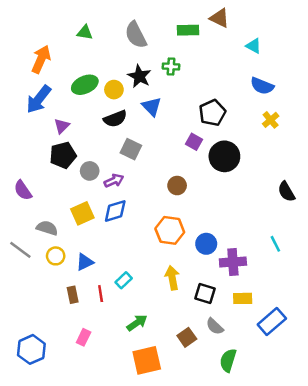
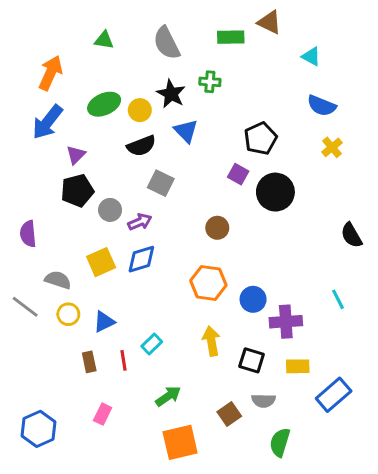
purple semicircle: (23, 190) -> (28, 234), turned 30
gray semicircle: (215, 326) -> (263, 401), turned -42

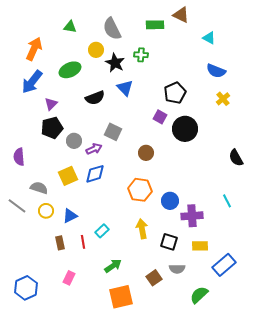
yellow circle: (140, 110) -> (96, 50), moved
gray square: (161, 183) -> (113, 132), moved
green semicircle: (280, 442) -> (199, 295), moved, turned 30

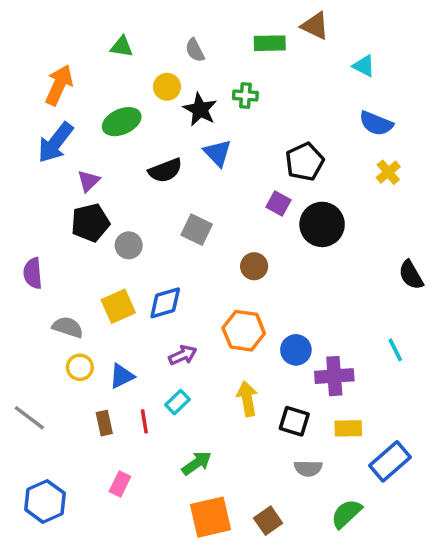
gray semicircle: (112, 29) -> (195, 50), size x0.6
purple arrow: (94, 149) -> (183, 355), moved
gray line: (17, 206) -> (29, 418), moved
brown square: (154, 278) -> (268, 521), moved

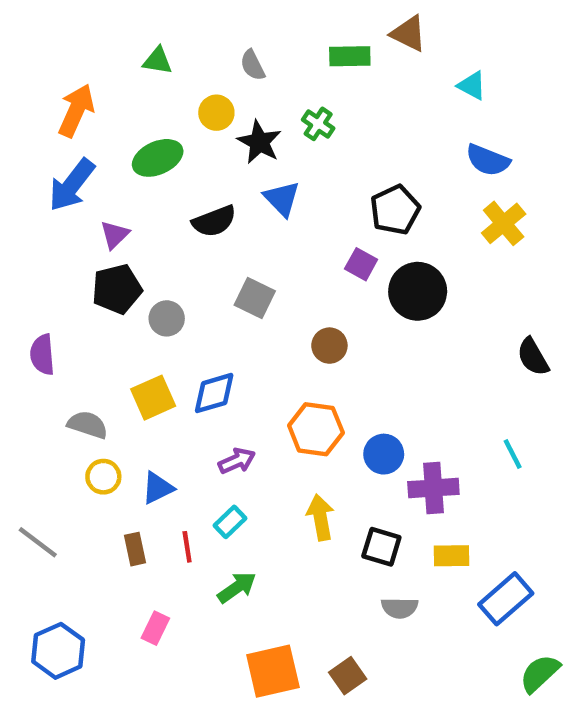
green cross: (245, 95) -> (318, 124), turned 30
yellow cross: (388, 172) -> (504, 223), size x1.4
green arrow: (197, 463) -> (237, 587), moved
green semicircle: (346, 514) -> (540, 673), moved

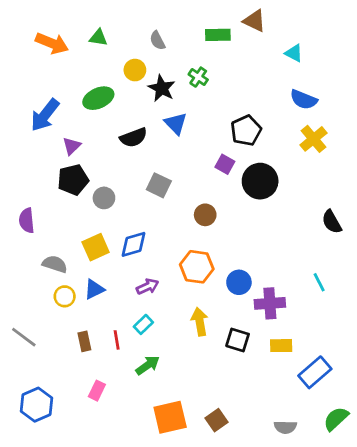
orange arrow: (76, 110) -> (52, 43), moved, turned 88
blue triangle: (158, 488) -> (94, 289), moved
gray semicircle: (400, 608) -> (285, 427), moved

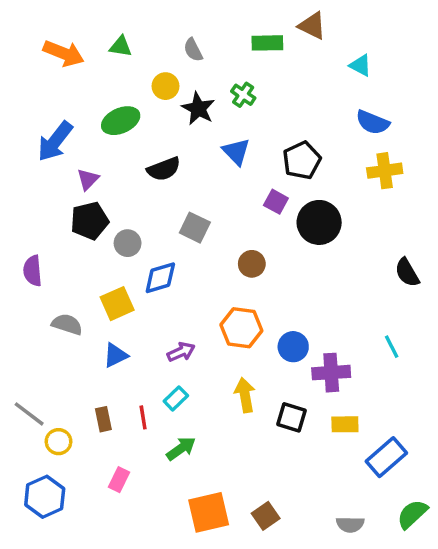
blue triangle: (176, 123) -> (236, 152), moved
yellow cross: (313, 139) -> (385, 171), turned 32
blue diamond: (134, 244) -> (160, 278), moved
yellow circle: (65, 296) -> (59, 442), moved

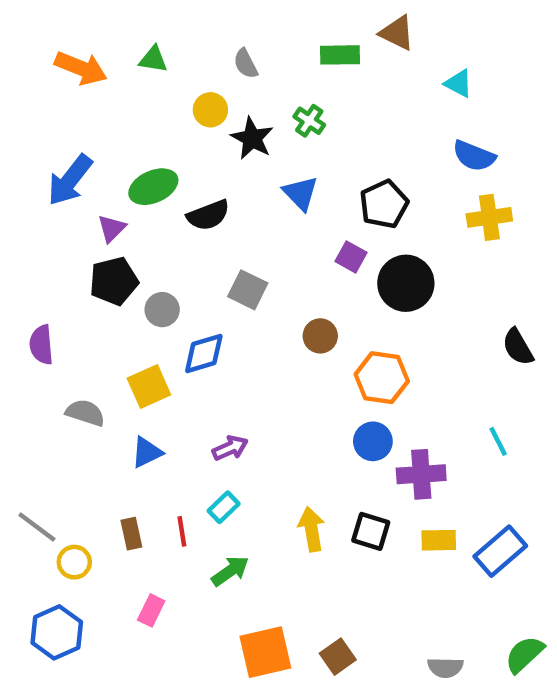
green ellipse: (121, 121) -> (153, 187), moved
orange hexagon: (241, 328) -> (382, 378), moved
yellow arrow: (245, 395) -> (311, 529), moved
blue rectangle: (386, 457) -> (500, 551), moved

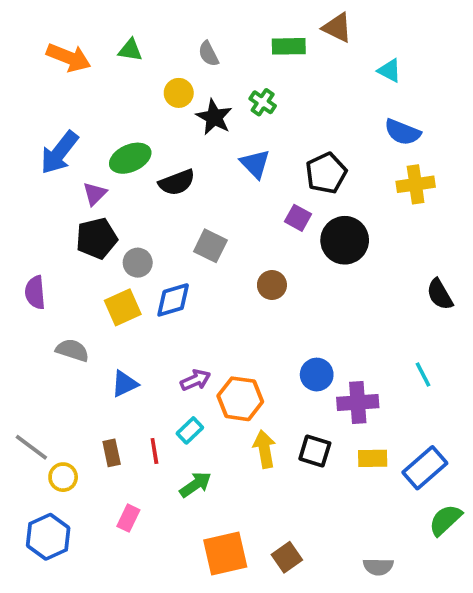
orange hexagon: (382, 378) -> (240, 399), moved
yellow square: (149, 386) -> (123, 307), moved
green semicircle: (524, 654) -> (445, 520), moved

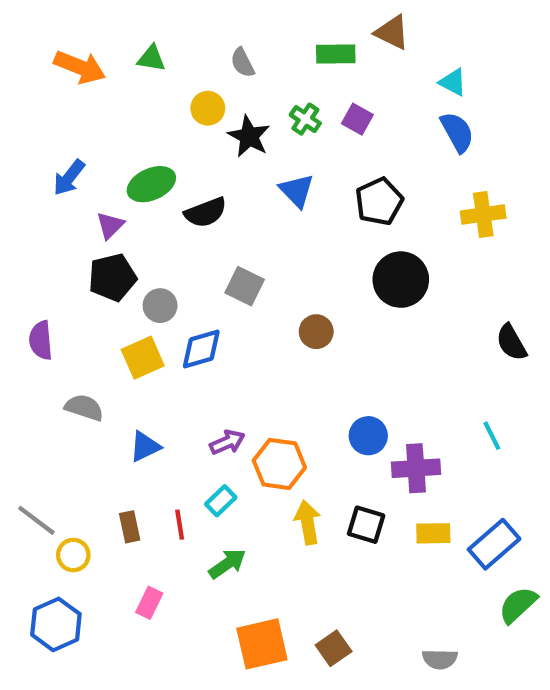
blue semicircle: (402, 132) -> (457, 132), moved, turned -141
blue arrow: (59, 153) -> (69, 178), size x0.7
purple square: (298, 218) -> (357, 119), moved

